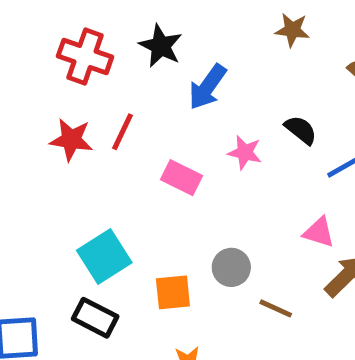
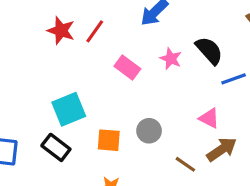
black semicircle: (301, 130) -> (209, 51), size x1.4
brown line: (276, 308) -> (185, 164), moved

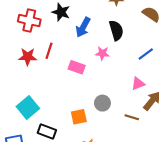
black semicircle: (209, 51) -> (116, 30), moved, turned 42
cyan square: (69, 109) -> (28, 107), moved
pink triangle: (209, 118) -> (138, 84), turned -32

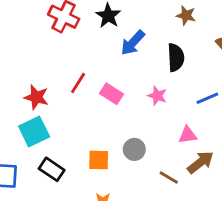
red line: (49, 51) -> (78, 83), moved
pink star: (102, 53) -> (157, 96), moved
red star: (28, 57) -> (36, 97), moved

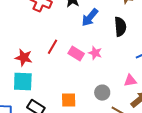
pink star: (157, 96) -> (95, 53), moved
cyan square: (34, 132) -> (23, 82), turned 30
gray circle: (134, 149) -> (102, 93), moved

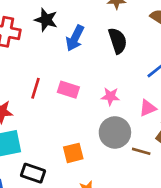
pink star: (95, 53) -> (110, 96), moved
gray circle: (102, 93) -> (115, 132), size x1.5

